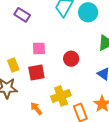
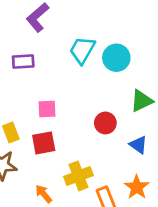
purple rectangle: (22, 15) -> (23, 62), turned -35
red circle: (71, 59) -> (105, 123), moved

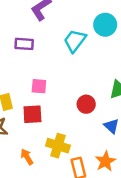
cyan circle: (116, 58) -> (105, 25), moved
yellow cross: (78, 176) -> (58, 146), turned 30

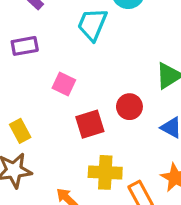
pink square: (39, 86) -> (64, 84), moved, turned 35
red square: (32, 114) -> (90, 124), moved

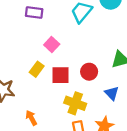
yellow rectangle: (20, 131) -> (37, 69), moved, turned 48
yellow cross: (105, 172) -> (75, 103), moved

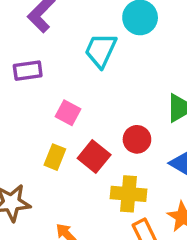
red square: (60, 75) -> (94, 156), turned -36

